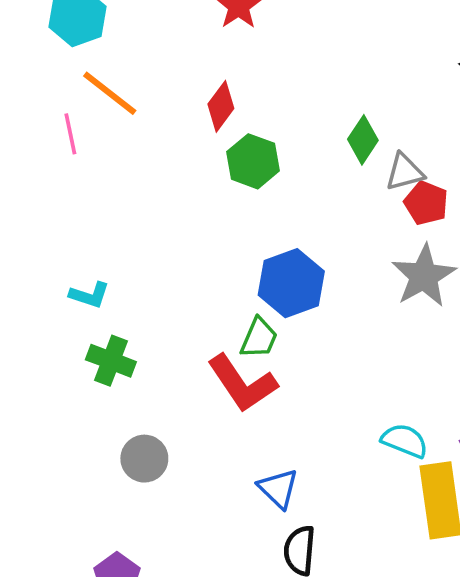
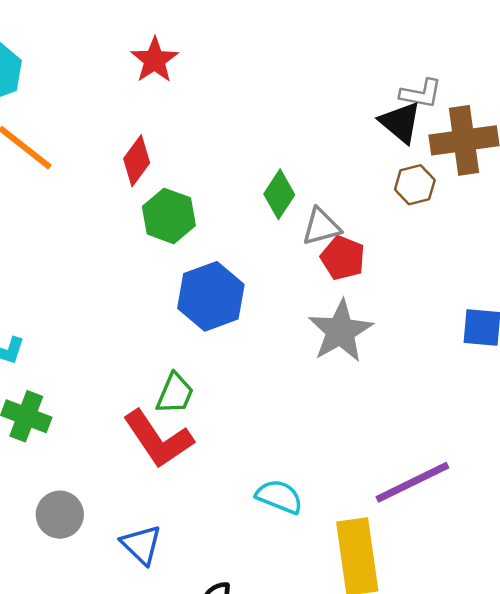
blue hexagon: (291, 283) -> (211, 296), moved
cyan semicircle: (405, 441) -> (279, 497), moved
blue triangle: (278, 488) -> (141, 545), moved

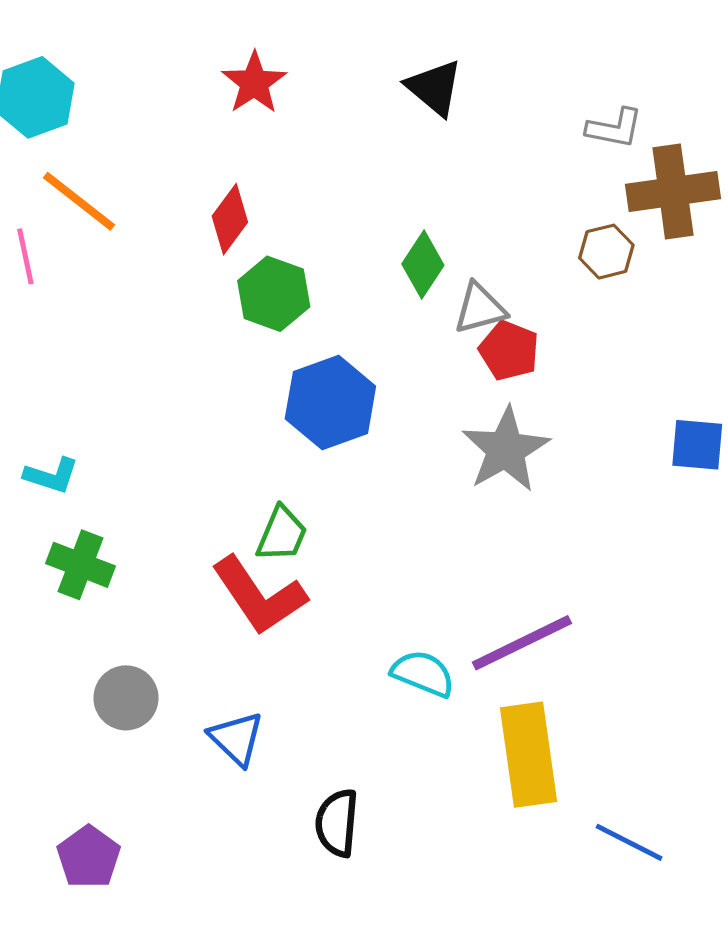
black triangle: (400, 122) -> (434, 88), moved
purple line: (412, 482) -> (522, 643), moved

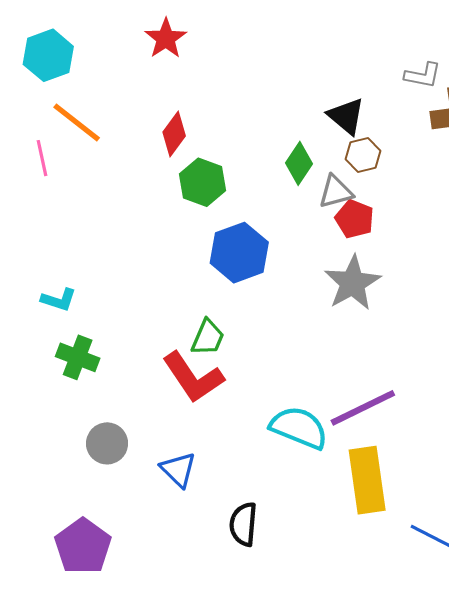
red star: (254, 83) -> (166, 39), moved
black triangle: (434, 88) -> (346, 116), moved
brown hexagon: (606, 252) -> (363, 155), moved
cyan semicircle: (423, 674) -> (299, 428), size x1.4
purple pentagon: (89, 857) -> (83, 546), size x1.4

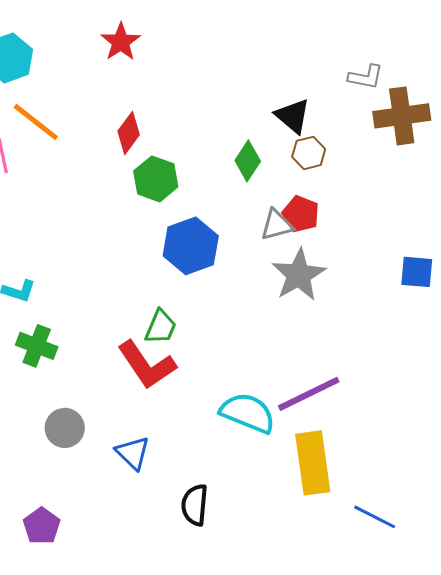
gray triangle: (336, 192) -> (277, 225), moved
purple pentagon: (83, 546) -> (42, 526), size x0.7

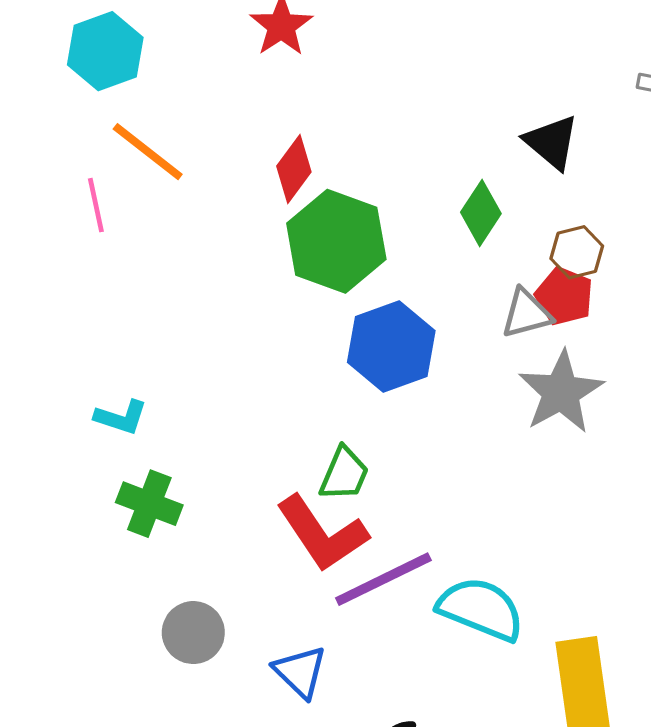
brown hexagon: (309, 153) -> (577, 252), moved
green hexagon: (156, 179) -> (336, 241), size x1.4
purple line: (309, 394) -> (383, 579), moved

